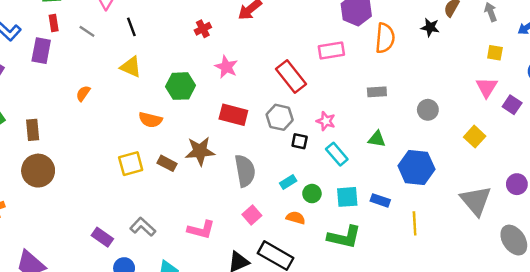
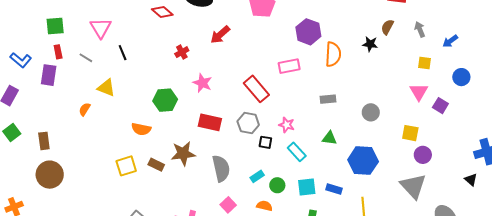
yellow triangle: (131, 67) -> (106, 88), moved
yellow square: (475, 137) -> (410, 133), turned -30
purple circle: (517, 184) -> (423, 155), moved

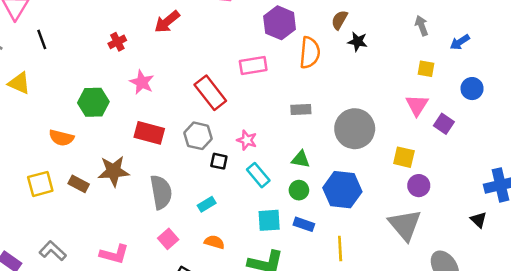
brown semicircle: (387, 27) -> (339, 20), moved
gray circle: (371, 112) -> (355, 129), size x1.8
green circle: (277, 185) -> (299, 190), moved

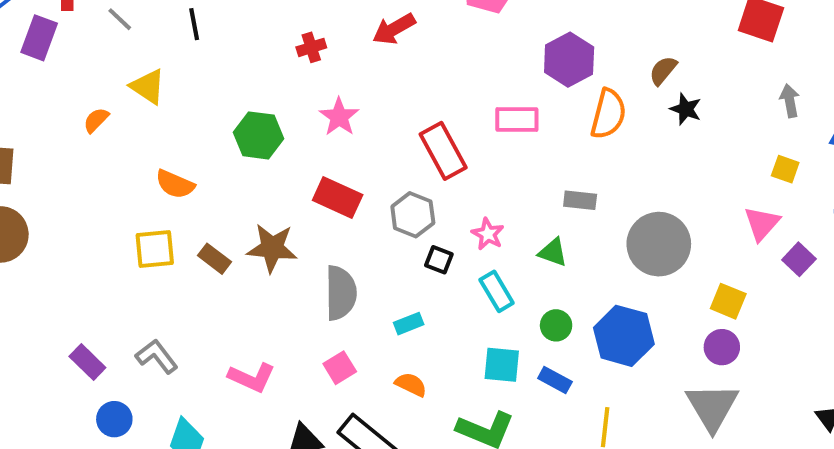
orange semicircle: (61, 138) -> (175, 184), moved
green triangle: (301, 159) -> (553, 252), moved
purple circle: (419, 186) -> (722, 347), moved

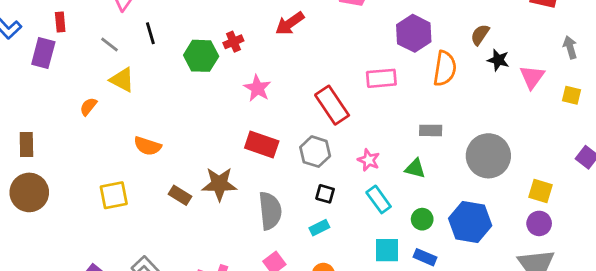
gray line: (120, 19) -> (110, 45), moved
green hexagon: (258, 135) -> (201, 56), moved
pink triangle: (762, 223) -> (532, 77), moved
yellow square: (155, 249) -> (114, 195), moved
black square: (439, 260) -> (325, 194), moved

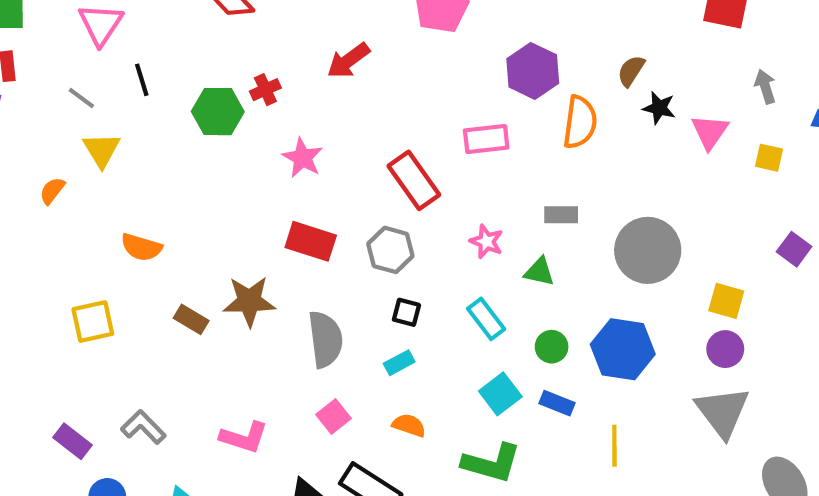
yellow triangle: (122, 80) -> (101, 150), turned 32
pink star: (369, 160) -> (486, 241), moved
cyan square: (387, 250) -> (500, 394), turned -36

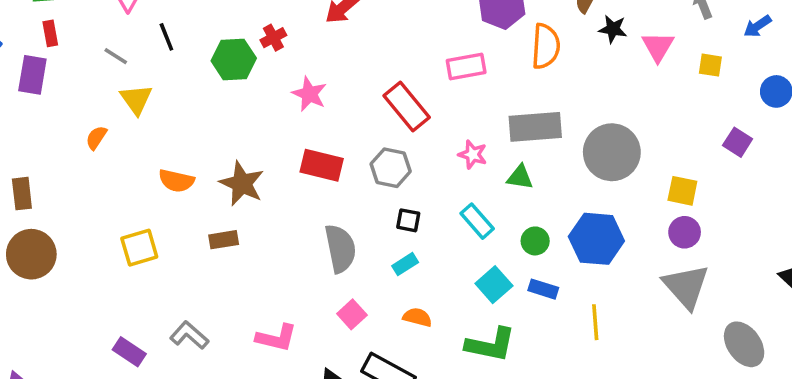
gray rectangle: (561, 215) -> (535, 127), size x1.8
brown star: (249, 301) -> (242, 184), moved, turned 30
brown rectangle: (191, 319) -> (224, 240), turned -36

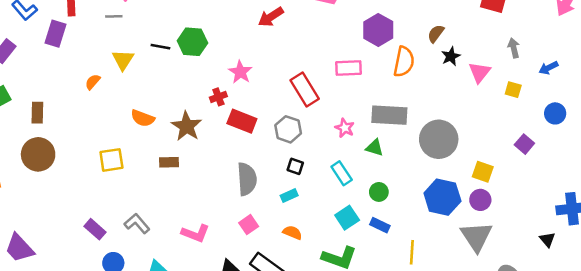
black star: (613, 29) -> (451, 56), turned 30
black line: (166, 37) -> (160, 47), moved, turned -66
red cross: (273, 38) -> (218, 97), moved
gray line: (116, 56) -> (114, 16), moved, turned -42
blue hexagon: (596, 239) -> (442, 197), moved

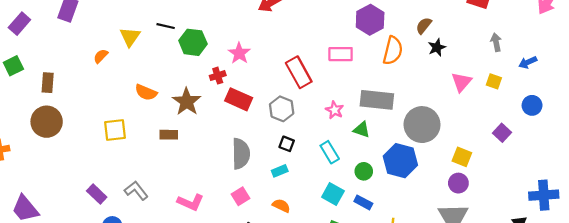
green hexagon: (192, 42) -> (193, 42), moved
pink triangle: (480, 72) -> (461, 82), moved
blue hexagon: (442, 197) -> (400, 161), moved
cyan square: (347, 218) -> (333, 194), turned -30

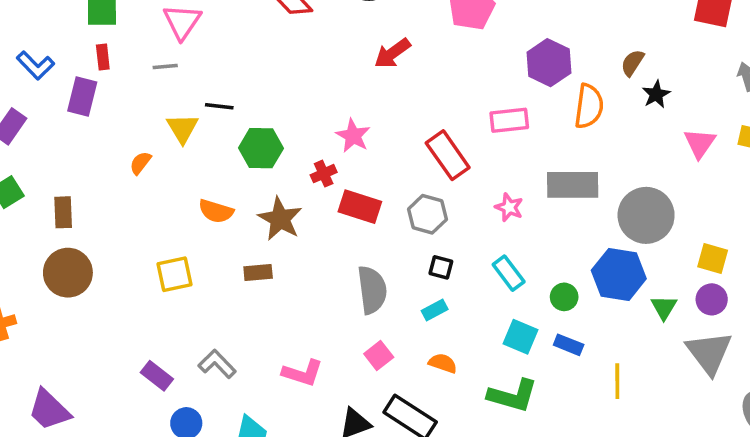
black line: (166, 26) -> (219, 106), moved
green hexagon: (193, 42) -> (261, 148), moved
green triangle: (362, 130) -> (664, 307), moved, turned 48

